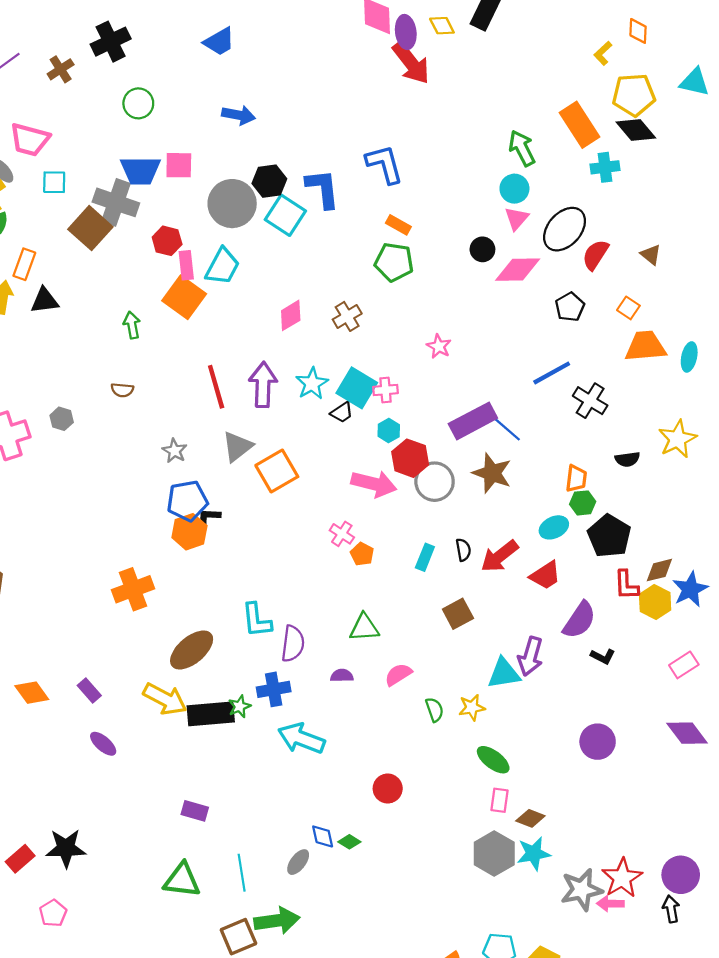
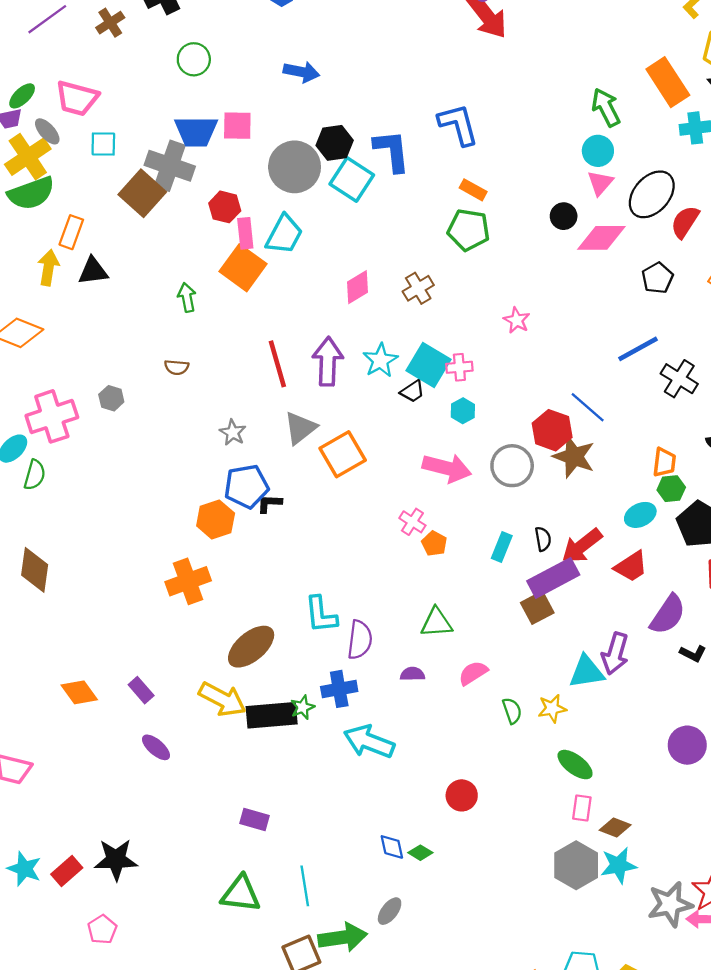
purple rectangle: (473, 421) -> (553, 578), moved
red hexagon: (410, 458) -> (552, 430), moved
orange hexagon: (189, 532) -> (216, 520), moved
gray ellipse: (298, 862) -> (390, 911), moved

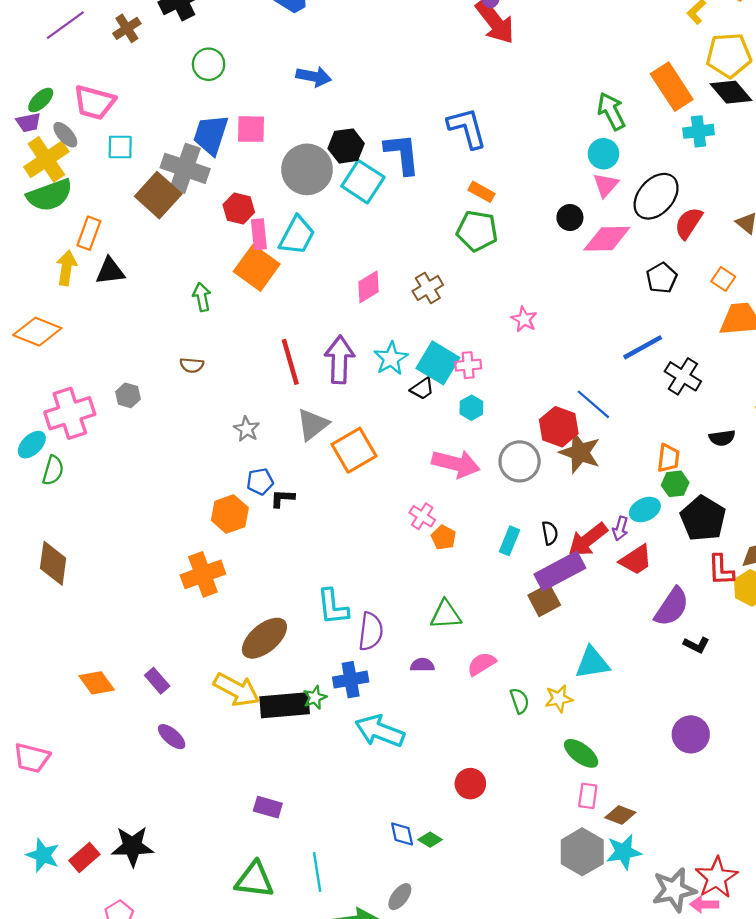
blue trapezoid: (196, 131) -> (211, 135), turned 108
blue pentagon: (246, 486) -> (260, 482), size x0.6
purple arrow: (615, 653) -> (620, 529), moved, size x0.6

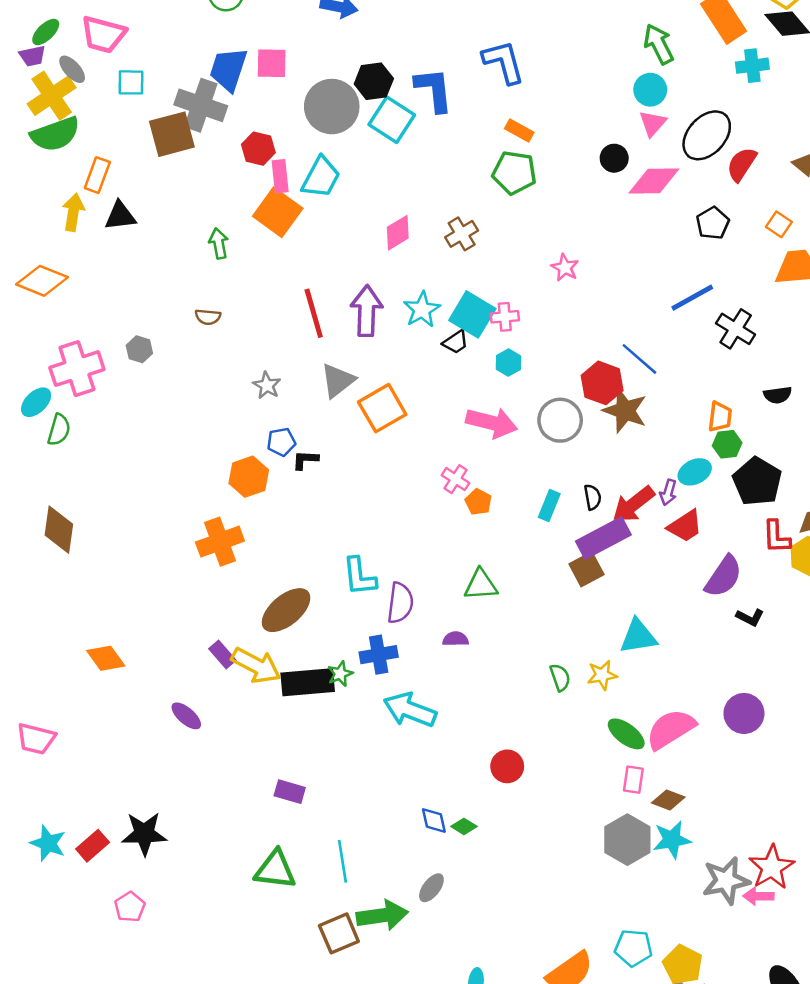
brown square: (158, 195) -> (172, 134), turned 33
pink semicircle: (482, 664) -> (671, 729), moved, size x1.6
purple rectangle: (157, 681) -> (222, 655), moved

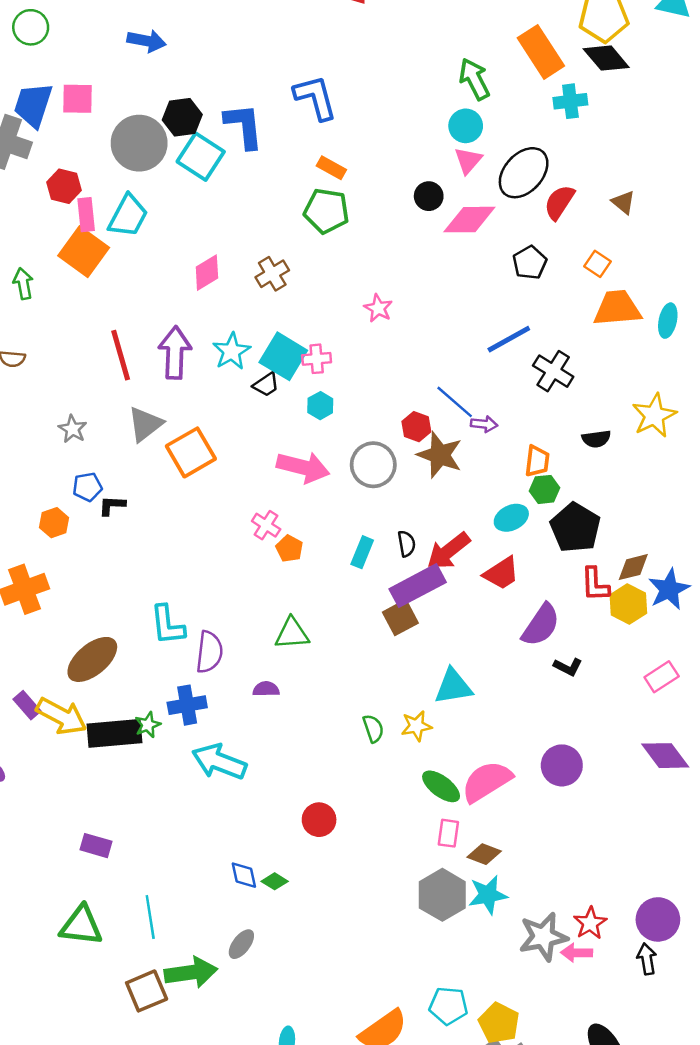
red hexagon: (602, 383) -> (416, 427), size x0.7
orange hexagon: (249, 477) -> (54, 523), size x0.7
purple arrow: (668, 492) -> (484, 424), moved, turned -100
red star: (772, 867) -> (590, 923), size x0.7

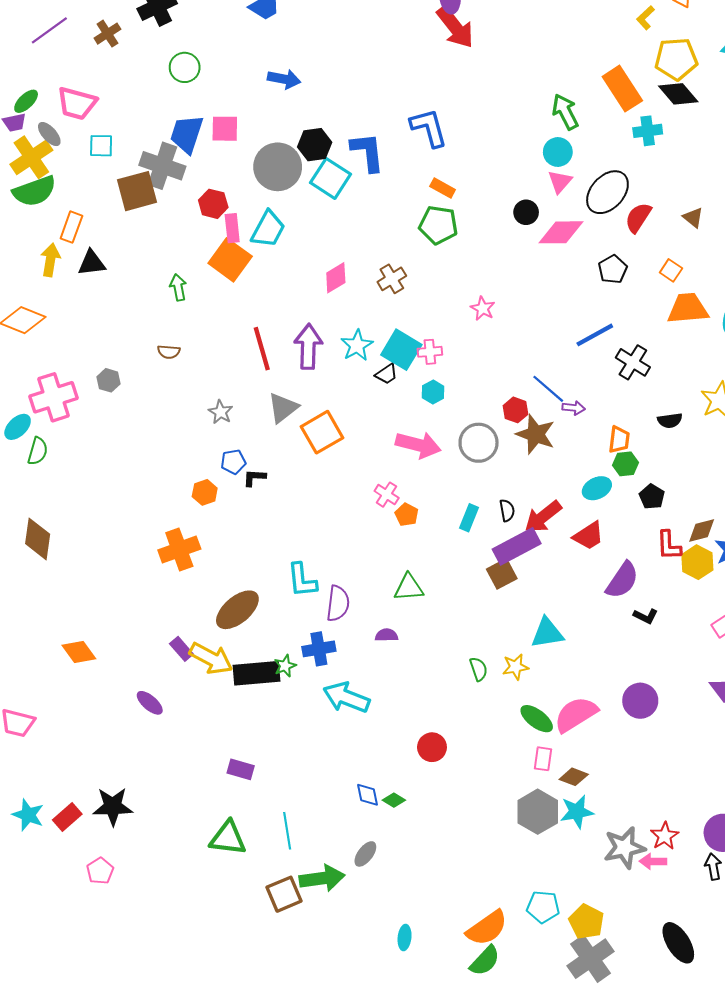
black pentagon: (575, 528) -> (652, 497), size x0.6

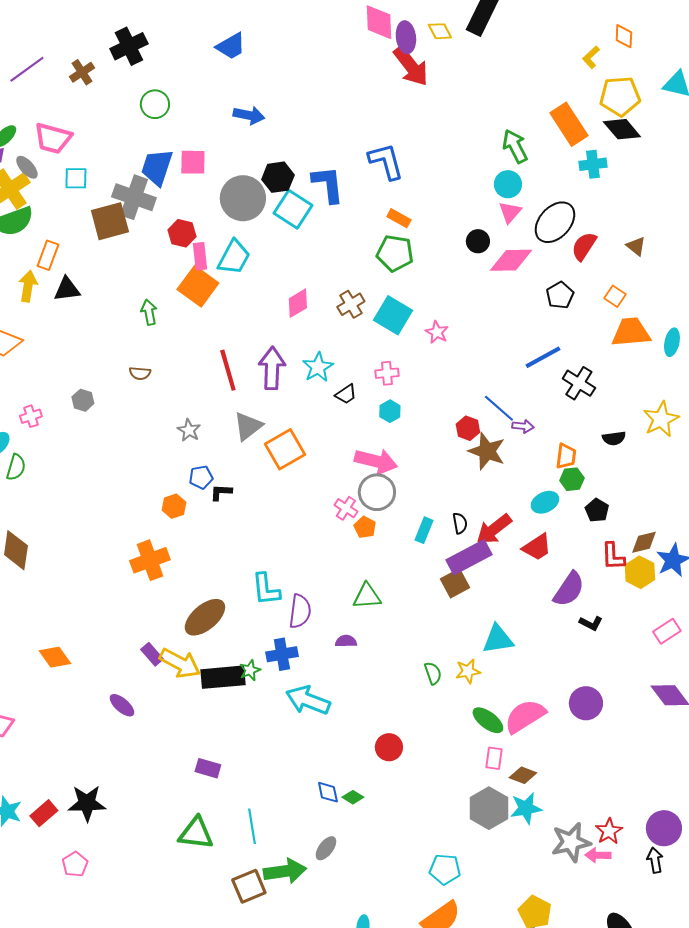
cyan square: (401, 350) -> (393, 315), moved
pink cross: (54, 397) -> (31, 416), size x0.5
gray circle: (479, 443) -> (377, 492), moved
cyan pentagon: (543, 907) -> (445, 869), moved

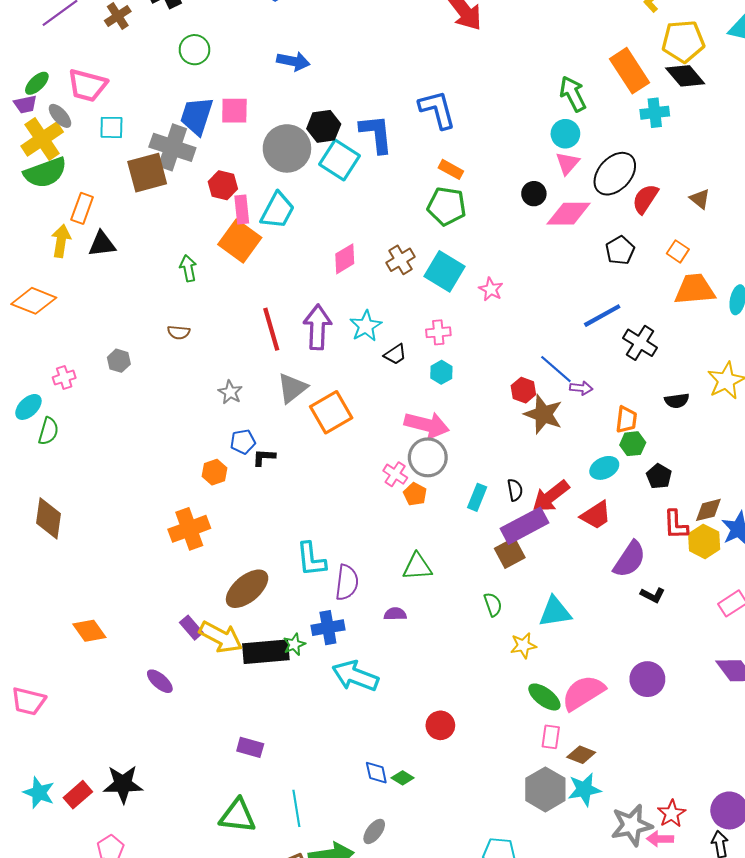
green semicircle: (433, 673) -> (493, 604), moved

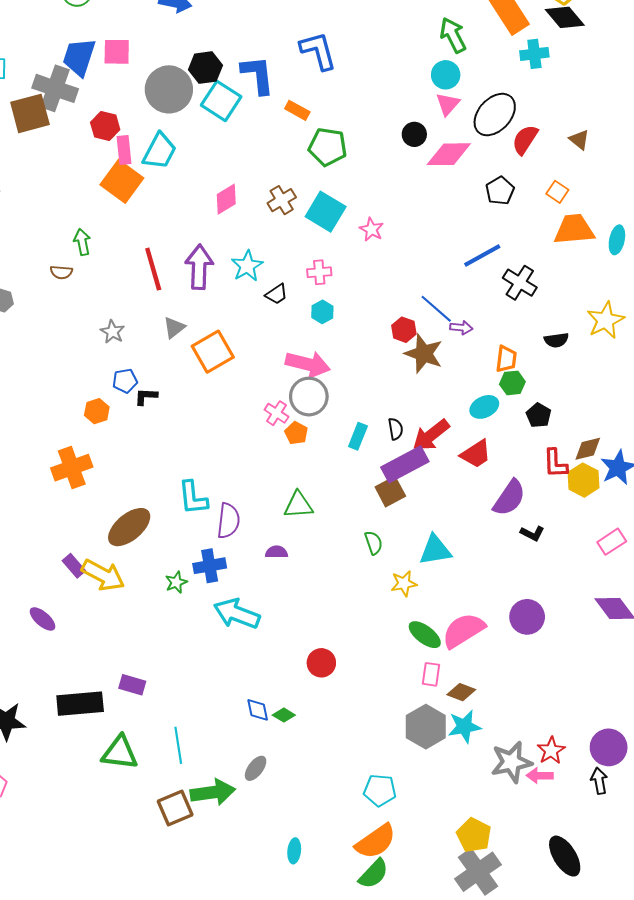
orange rectangle: (451, 169) -> (297, 110), moved
green arrow: (188, 268) -> (82, 242), moved
gray triangle: (292, 388) -> (174, 328), size x0.7
black rectangle: (266, 652) -> (80, 704), moved

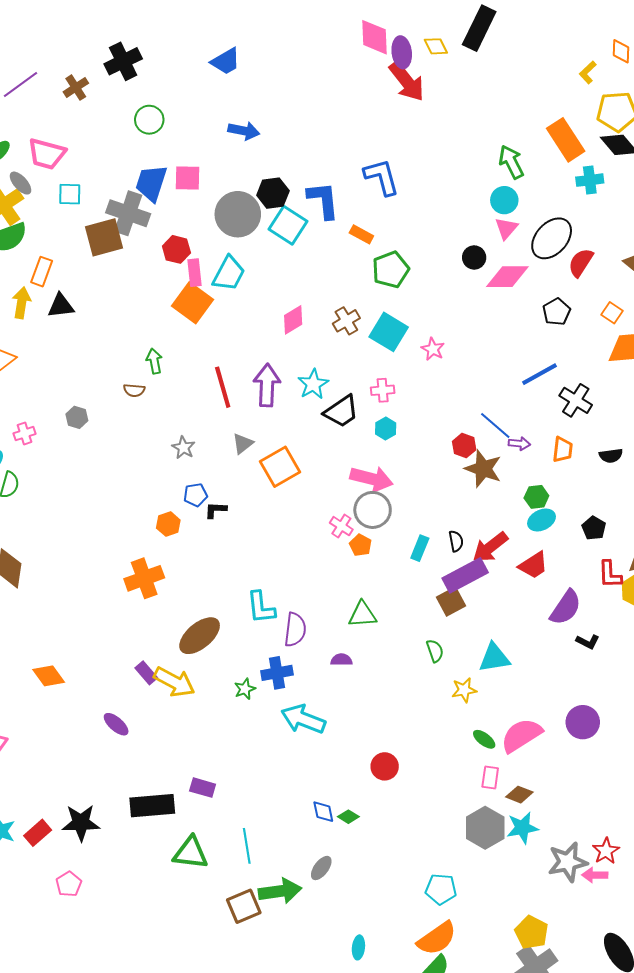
green pentagon: (328, 147) -> (391, 270), turned -30
black trapezoid: (276, 294) -> (341, 411), size x1.6
orange trapezoid: (506, 359) -> (563, 450), moved
green hexagon: (512, 383) -> (536, 497), moved
green ellipse: (425, 635) -> (484, 739), size x0.7

